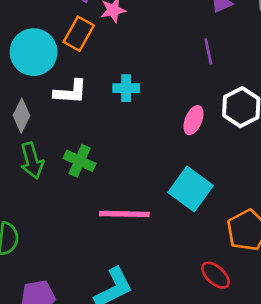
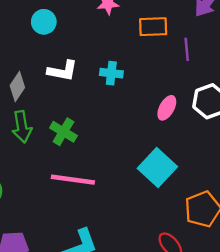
orange rectangle: (79, 34) -> (153, 27), moved, turned 52
cyan circle: (34, 52) -> (44, 22), moved, size x0.6
pink line: (124, 214) -> (73, 180), moved

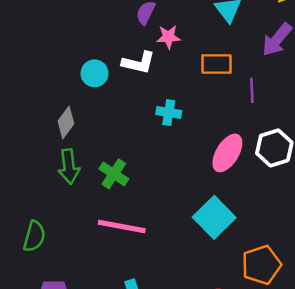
cyan circle: (44, 22) -> (95, 73), moved
white L-shape: (62, 71) -> (139, 63), moved
pink ellipse: (167, 108) -> (227, 153), size x1.4

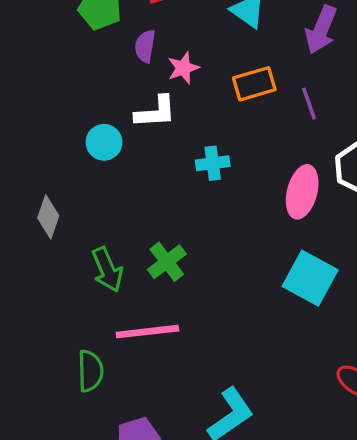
gray diamond: (66, 122) -> (48, 217), moved
green cross: (114, 174) -> (167, 262), turned 36
pink line: (122, 226) -> (147, 332), moved

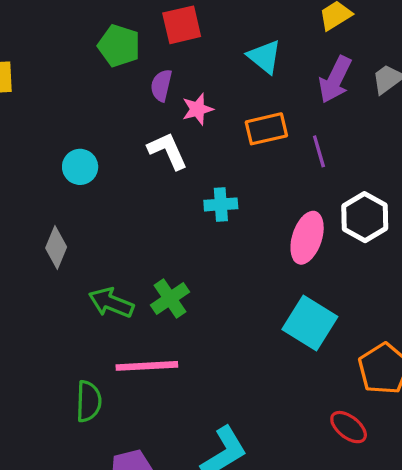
white L-shape: (155, 112) -> (168, 151), turned -114
cyan circle: (104, 142) -> (80, 167), moved
green arrow: (107, 270) -> (111, 303), turned 132

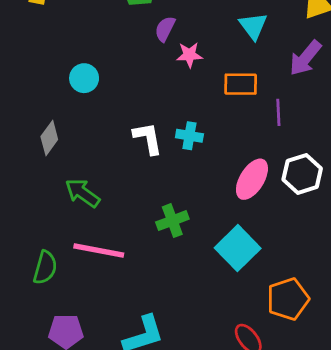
white L-shape: (168, 151) -> (148, 138), moved
green cross: (170, 299) -> (172, 221), moved

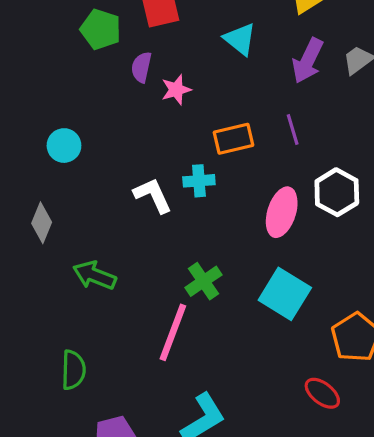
orange rectangle: (241, 84) -> (233, 139), moved
pink line: (99, 251) -> (173, 332), moved, turned -66

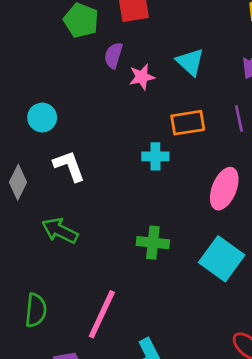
cyan triangle: (240, 39) -> (190, 62), moved
white L-shape: (153, 195) -> (69, 166), moved
green cross: (204, 281) -> (153, 243), turned 36
pink line: (173, 332) -> (102, 314), moved

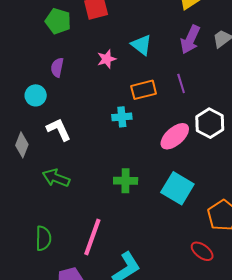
purple semicircle: (113, 55) -> (57, 67), moved
pink ellipse: (224, 189) -> (175, 136), turned 32

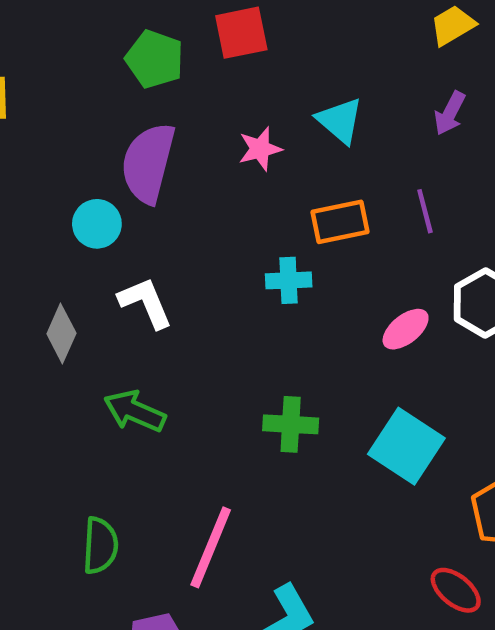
purple arrow: (190, 39) -> (450, 113), size x0.7
purple semicircle: (57, 67) -> (148, 163), size x1.8
pink ellipse: (175, 136) -> (406, 329), size x0.7

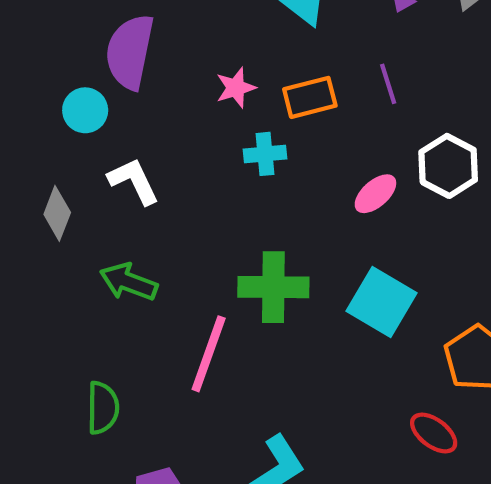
pink star: (260, 149) -> (236, 88), moved
green cross: (291, 424) -> (273, 287), size x1.4
pink line: (211, 547) -> (209, 354), moved

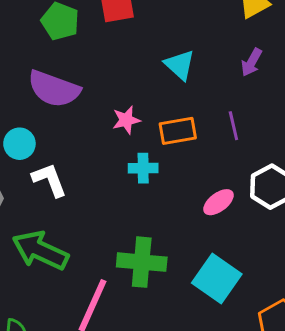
purple semicircle: (130, 52) -> (54, 89), turned -86
cyan circle: (85, 110) -> (19, 144), moved
green arrow: (129, 282) -> (40, 250), size x1.4

